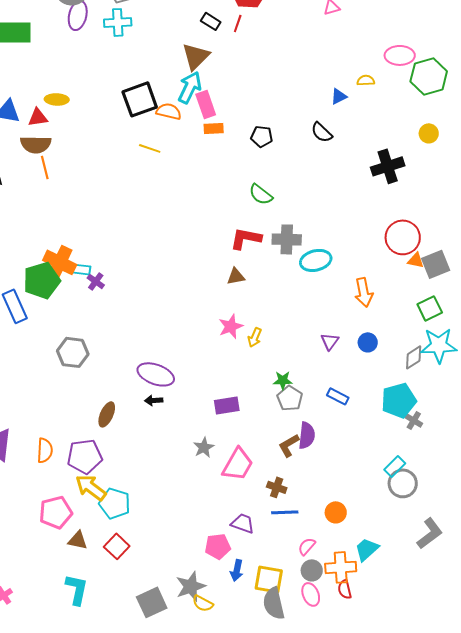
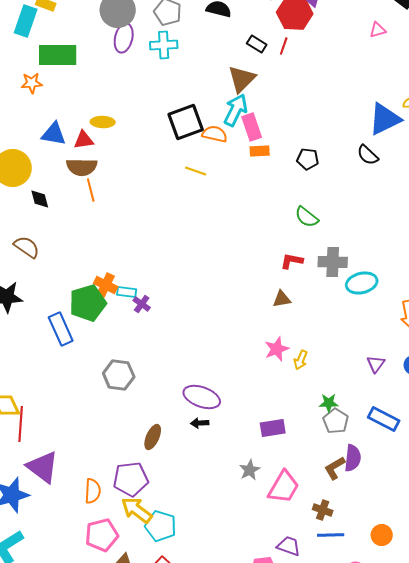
blue triangle: (339, 96) -> (385, 119), size x2.0
red L-shape: (246, 238) -> (292, 261), size x0.7
orange cross: (60, 262) -> (106, 285), size x0.7
blue rectangle: (338, 396) -> (384, 419), size x1.4
orange semicircle: (45, 450) -> (93, 491), moved

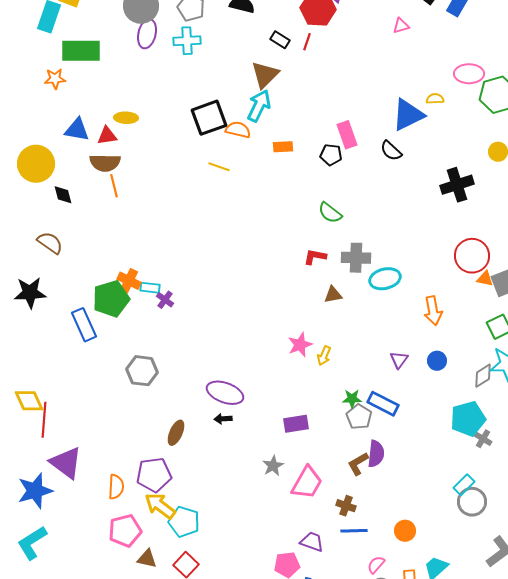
pink rectangle: (252, 127) -> (347, 135), moved
brown triangle: (282, 299) -> (333, 295), moved
blue rectangle: (384, 419) -> (383, 404), moved

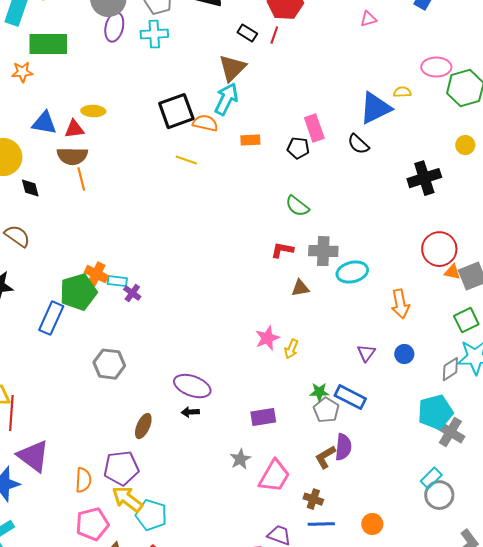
blue rectangle: (84, 325) -> (51, 318), turned 48
gray cross: (483, 439) -> (450, 432), size x1.6

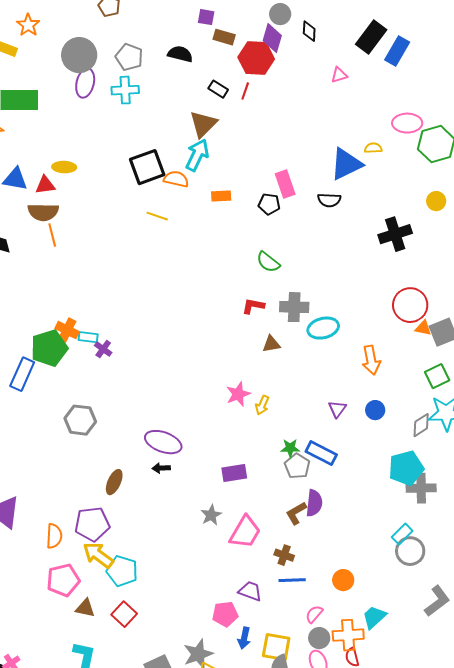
black semicircle: (358, 144) -> (329, 200), turned -40
gray cross: (450, 432) -> (421, 488), turned -32

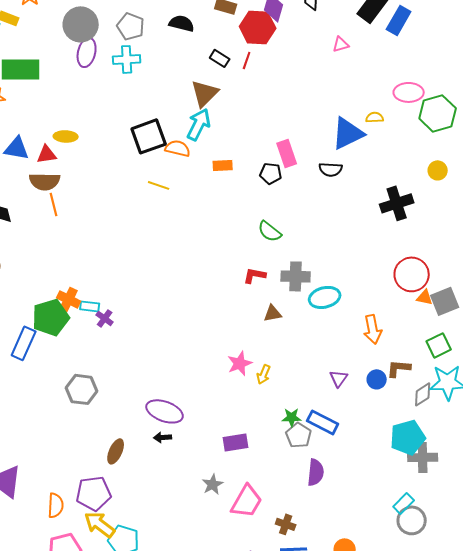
brown L-shape: (296, 513) -> (399, 368), moved, turned 35

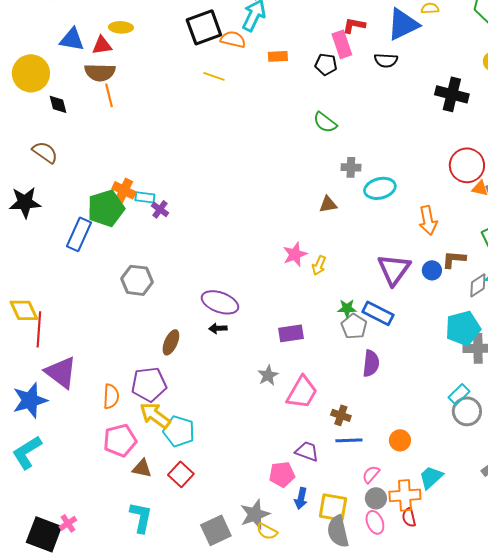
black cross: (397, 203) -> (452, 94), turned 32
red L-shape: (255, 275) -> (354, 25), moved
gray cross: (296, 276) -> (351, 167), size x0.7
purple triangle: (339, 378) -> (394, 269), size x1.8

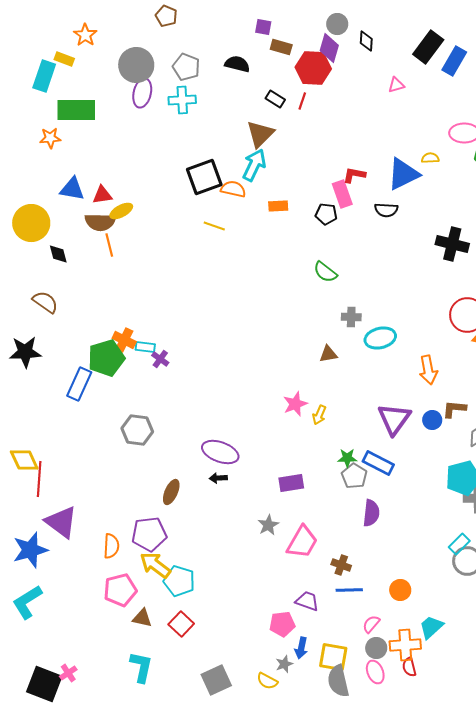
yellow ellipse: (121, 27) -> (121, 211), moved, turned -30
gray star: (255, 514) -> (284, 664), moved, size x0.6

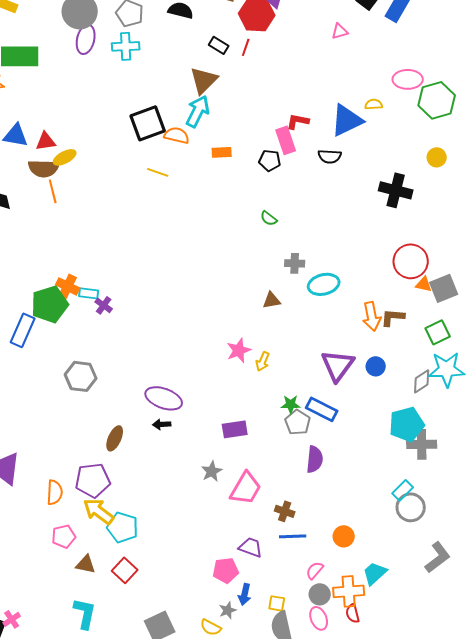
green semicircle: (325, 272) -> (269, 218), size x0.7
brown L-shape: (454, 409) -> (393, 317), moved
pink pentagon: (120, 590) -> (64, 536), size x0.7
yellow square: (333, 657) -> (277, 603), size x0.6

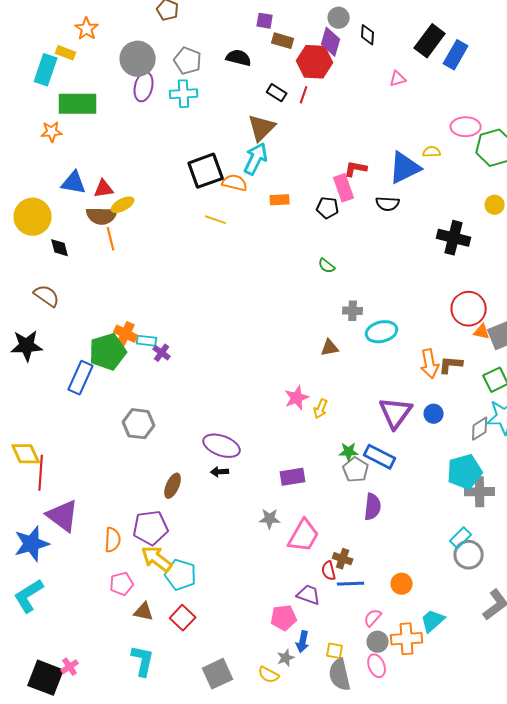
gray star: (212, 471) -> (270, 519), turned 30
red semicircle: (353, 613) -> (329, 571), moved

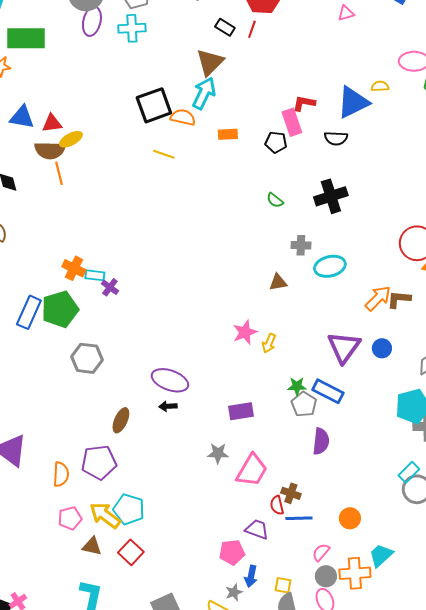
black cross: (454, 238) -> (331, 196), moved, turned -32
green pentagon: (108, 352) -> (60, 309), moved
orange arrow: (430, 364) -> (378, 298), turned -124
yellow arrow: (157, 559) -> (105, 515), moved

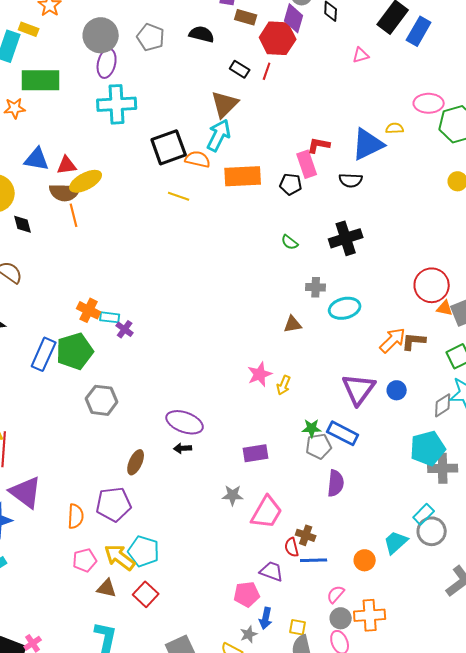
cyan cross: (132, 28) -> (117, 104), moved, size x1.4
orange rectangle: (228, 134) -> (243, 176), size x1.8
yellow ellipse: (71, 139) -> (86, 181), size x1.4
gray pentagon: (304, 404) -> (319, 446), turned 30
cyan trapezoid: (381, 555) -> (396, 542), moved

